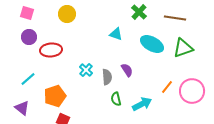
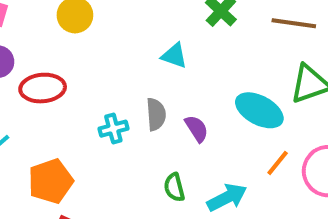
cyan ellipse: (152, 44) -> (259, 110), moved
cyan cross: (86, 70) -> (113, 129), turned 32
gray semicircle: (107, 77) -> (156, 114), moved

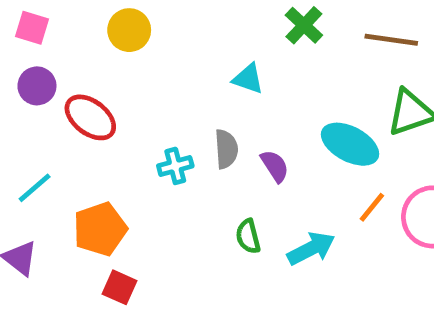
red ellipse: (43, 88) -> (90, 117), turned 42

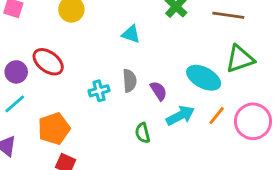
cyan triangle: (248, 79) -> (131, 34), moved
purple circle: (37, 86) -> (16, 72), moved
cyan arrow: (311, 248) -> (180, 116), moved

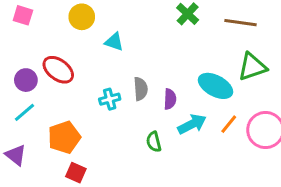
cyan triangle: (131, 34) -> (114, 42), moved
purple semicircle: (159, 91) -> (170, 99), turned 36

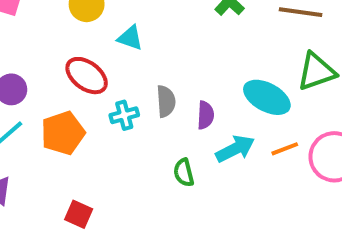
red ellipse: (58, 70) -> (87, 76), moved
orange line: (229, 124) -> (285, 149), turned 30
orange pentagon: (64, 137) -> (63, 133), moved

